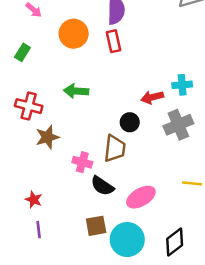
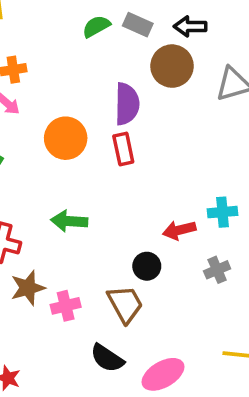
gray cross: (178, 125) -> (217, 270), size x0.6
brown trapezoid: (115, 148) -> (125, 304), turned -36
pink cross: (82, 162) -> (66, 306), moved, turned -30

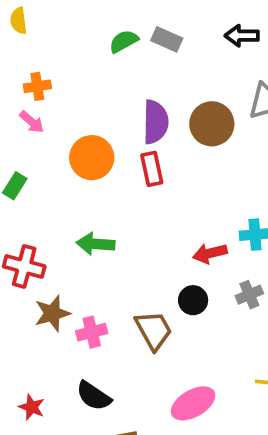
black arrow: (190, 26) -> (242, 36), moved
brown circle: (172, 66) -> (212, 124), moved
black circle: (147, 266) -> (193, 300), moved
black semicircle: (107, 358) -> (94, 396), moved

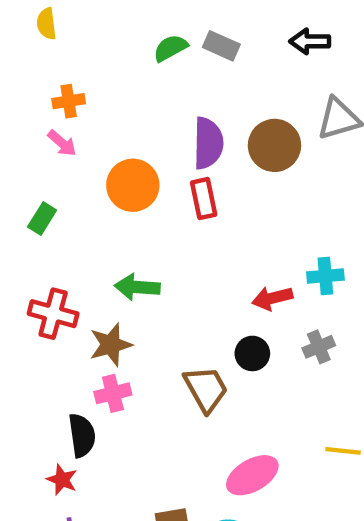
brown star: (52, 313) -> (111, 345), moved
pink cross: (92, 332) -> (113, 393), moved
black semicircle: (94, 396) -> (82, 435), moved, turned -132

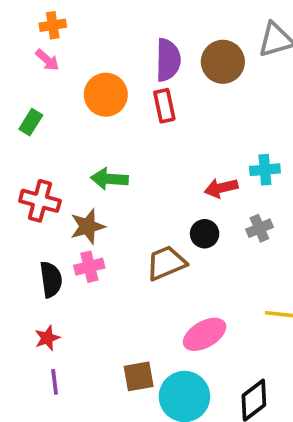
brown trapezoid: (206, 389) -> (166, 263), turned -84
black semicircle: (82, 435) -> (51, 279), moved
red star: (62, 480) -> (47, 338), turned 30

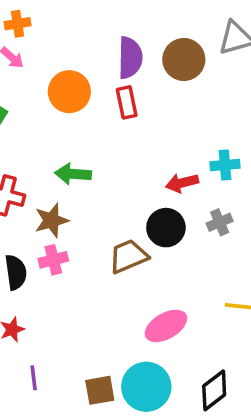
black circle: (205, 234) -> (166, 228), size x1.4
brown square: (139, 376) -> (100, 390), moved
purple line: (55, 382) -> (34, 378), moved

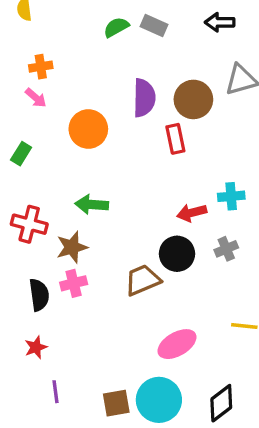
red rectangle: (127, 102) -> (175, 139), moved

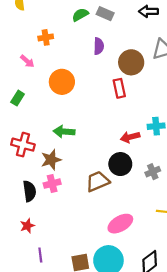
orange cross: (41, 67) -> (46, 37), moved
purple semicircle: (144, 98) -> (99, 46), moved, size x0.7
gray cross: (226, 249) -> (153, 172), moved

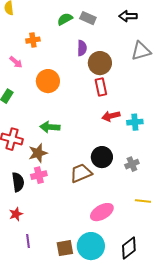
brown circle: (131, 62) -> (100, 63), moved
red arrow: (130, 137) -> (111, 116), moved

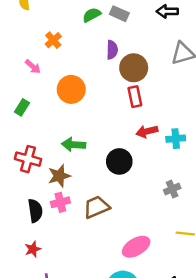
orange cross: (33, 40) -> (53, 40), turned -32
black circle: (102, 157) -> (119, 161), moved
brown trapezoid: (81, 173) -> (96, 207), moved

